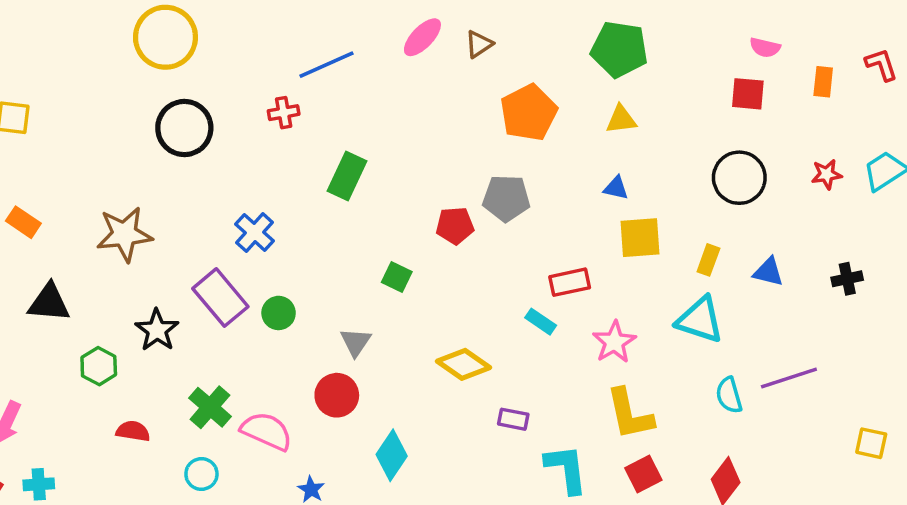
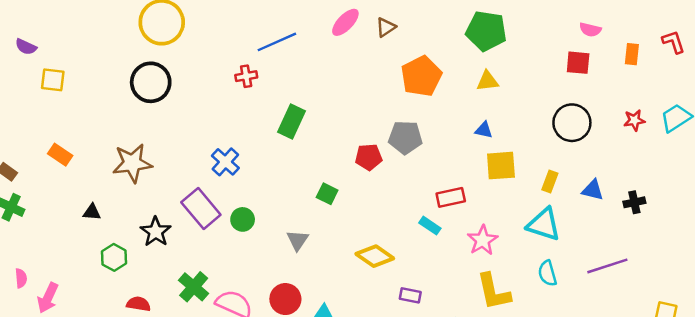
black circle: (184, 128) -> (151, 82), moved
black cross: (847, 279) -> (634, 202), moved
black triangle: (49, 303) -> (92, 212), moved, size x0.6
red circle: (337, 395) -> (285, 299), moved
cyan semicircle: (729, 395) -> (547, 273), moved

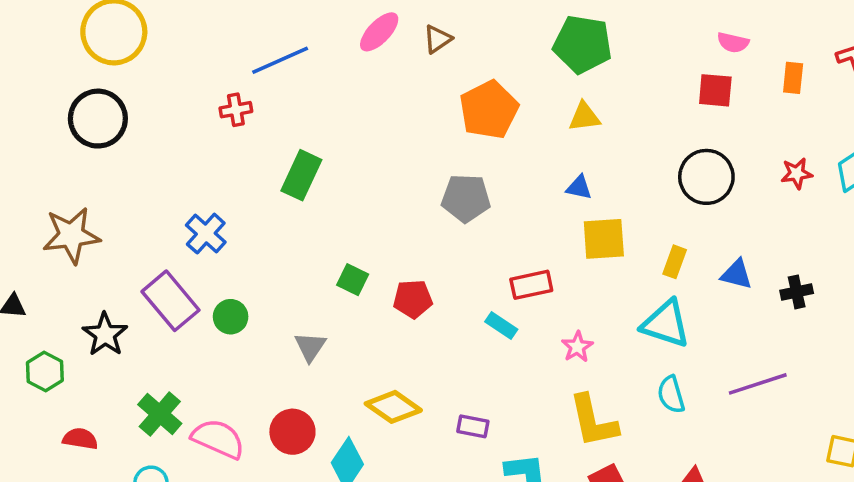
red pentagon: (369, 157) -> (413, 299), moved
pink star: (483, 240) -> (577, 347), size x0.7
yellow diamond: (375, 256) -> (393, 407), moved

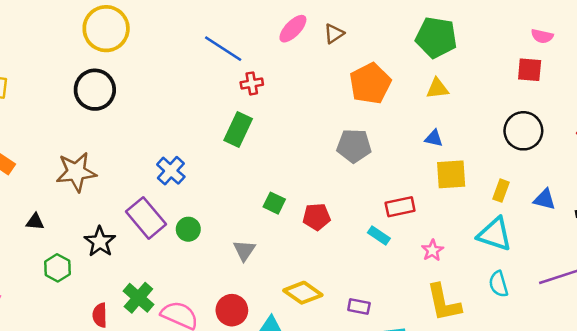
blue line: (280, 60) -> (223, 49), turned 57
red cross: (236, 110) -> (252, 83), moved
red semicircle: (80, 439) -> (100, 315), moved, turned -100

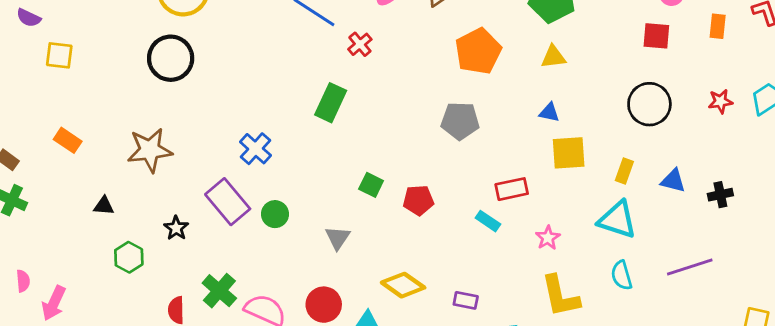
red cross: (252, 83) -> (360, 44), moved, turned -30
black star: (100, 242) -> (176, 228), size x0.7

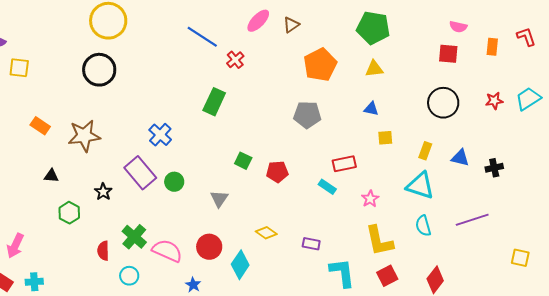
orange rectangle: (68, 140) -> (40, 126), moved
yellow square: (569, 153) -> (385, 138), size x0.6
yellow diamond: (403, 285) -> (266, 233), size x0.7

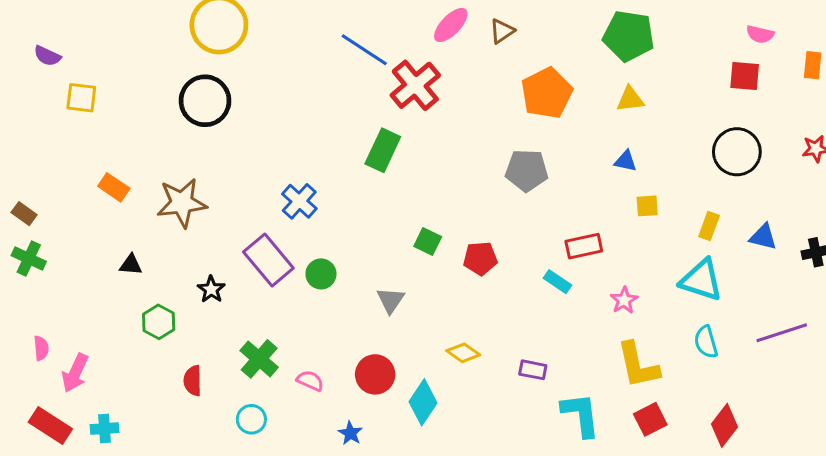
red cross: (235, 60) -> (415, 85), size x1.8
red semicircle: (103, 251) -> (193, 381), moved
pink semicircle: (167, 251) -> (310, 381), size x0.6

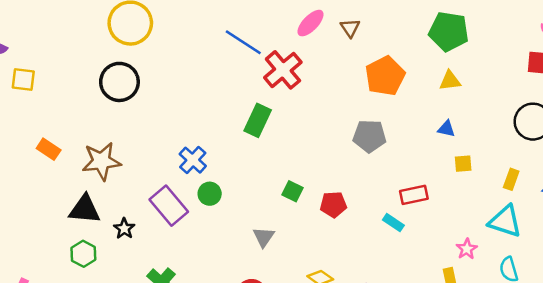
brown triangle: (502, 31) -> (350, 28), turned -30
black triangle: (131, 265) -> (85, 209), moved, size x1.8
green circle: (321, 274) -> (210, 194), moved
pink star: (624, 300) -> (467, 249), moved

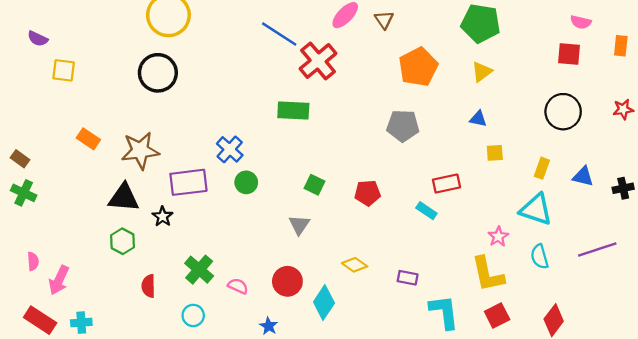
yellow triangle: (450, 81) -> (482, 72), turned -30
green rectangle: (258, 120) -> (293, 110), turned 68
green square: (293, 191) -> (315, 185), moved
purple rectangle: (169, 206) -> (188, 182), moved, turned -57

